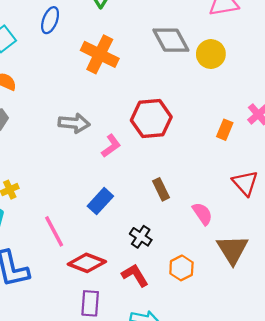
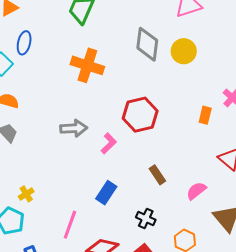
blue ellipse: (50, 20) -> (24, 43), moved
gray diamond: (171, 40) -> (147, 44), turned 44
pink semicircle: (202, 214) -> (196, 191), turned -85
pink line: (54, 231) -> (70, 225), turned 56

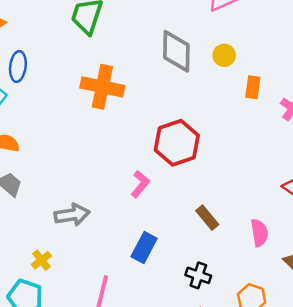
yellow circle: (184, 51) -> (224, 55), size x0.7
orange rectangle: (205, 115) -> (253, 87), moved
gray arrow: (74, 128) -> (72, 215), moved
pink semicircle: (196, 191) -> (259, 233), turned 125

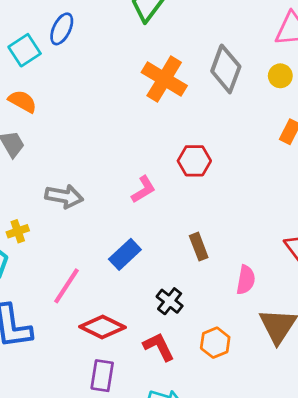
yellow circle: (224, 55) -> (280, 76), moved
orange cross: (102, 87) -> (164, 79), moved
red hexagon: (177, 143) -> (194, 161), size x0.7

